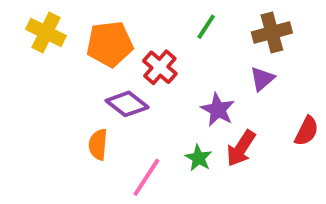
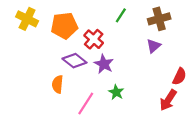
purple star: (218, 110) -> (104, 64), moved
red arrow: (241, 148) -> (168, 100), moved

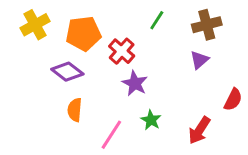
yellow cross: (27, 19) -> (35, 25), turned 35
purple diamond: (74, 61) -> (67, 72), moved
red arrow: (168, 100) -> (199, 130), moved

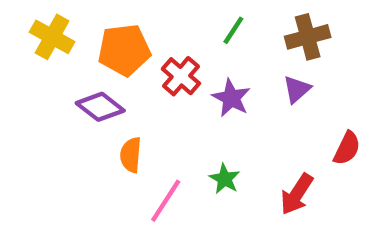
yellow cross: (35, 25) -> (52, 37), turned -32
purple star: (135, 83) -> (231, 98), moved
orange semicircle: (75, 110) -> (131, 155), moved

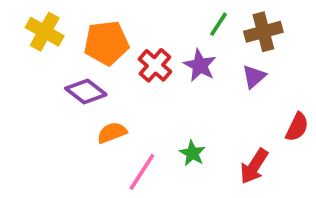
green line: (233, 30) -> (219, 24), moved
purple star: (231, 98) -> (200, 65), moved
orange semicircle: (131, 155) -> (112, 133), turned 64

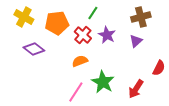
green line: (219, 24) -> (93, 13), moved
purple diamond: (86, 92) -> (34, 49), moved
orange semicircle: (112, 133) -> (80, 61), moved
green star: (192, 153) -> (103, 82), size x1.6

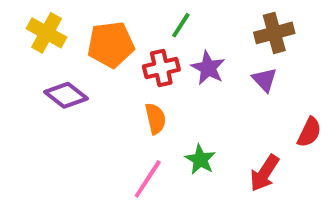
red cross: (83, 35) -> (161, 68), turned 36
purple triangle: (136, 41) -> (265, 80), turned -32
orange semicircle: (80, 61) -> (156, 119), turned 98
green star: (103, 82) -> (200, 159), size x0.7

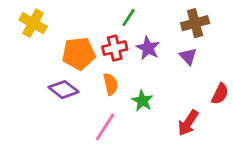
orange pentagon: (111, 45) -> (79, 54), moved
purple diamond: (66, 95) -> (64, 90), moved
green star: (200, 159) -> (142, 101), moved

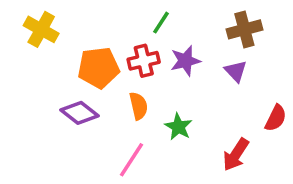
purple star: (148, 48) -> (185, 61), turned 30

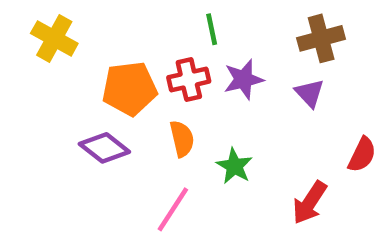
green line: (161, 23) -> (212, 29), turned -45

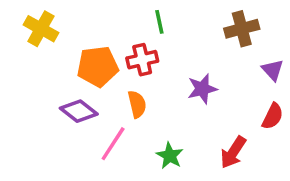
purple star: (244, 79) -> (202, 89), moved
purple triangle: (310, 93) -> (273, 70), moved
green star: (234, 166) -> (170, 156), moved
pink line: (173, 209) -> (113, 144), moved

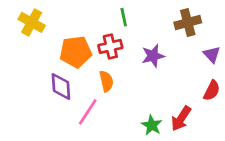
purple star: (202, 89) -> (153, 56), moved
purple diamond: (79, 111) -> (61, 87), turned 48
green star: (170, 156) -> (152, 125), moved

